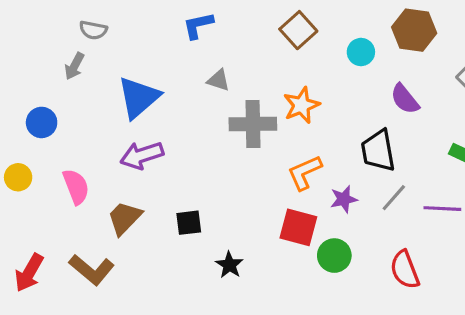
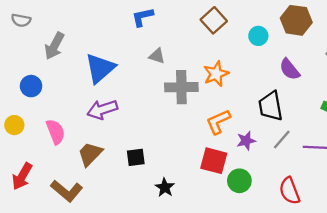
gray semicircle: (93, 30) -> (21, 20), moved
gray arrow: (74, 66) -> (54, 46), size x1.4
red arrow: (29, 273) -> (22, 176), moved

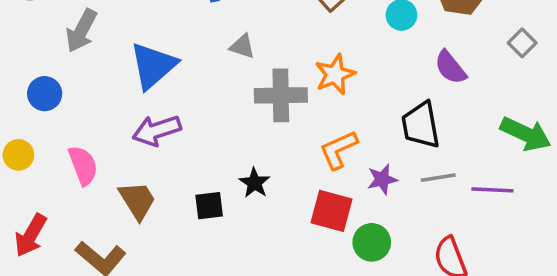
gray line: (282, 140) -> (438, 178), turned 40
brown trapezoid: (90, 154) -> (137, 200), turned 104
black star: (165, 187) -> (255, 183), moved

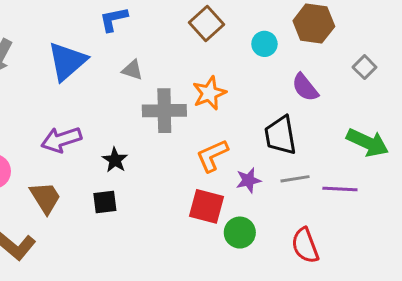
blue triangle: (153, 66) -> (67, 61), moved
black star: (255, 183) -> (115, 160), moved

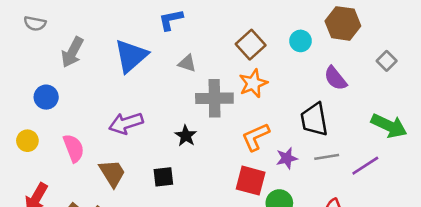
brown square: (206, 24) -> (251, 45), moved
black star: (115, 160) -> (186, 136), moved
purple line: (340, 189) -> (365, 166), turned -36

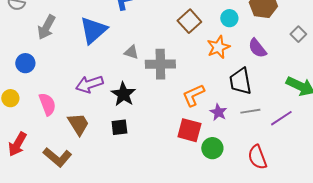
gray triangle: (187, 63) -> (131, 52), moved
orange star: (253, 83) -> (218, 47), moved
black star: (186, 136) -> (123, 94), moved, size x1.4
purple star: (287, 158) -> (218, 112), turned -30

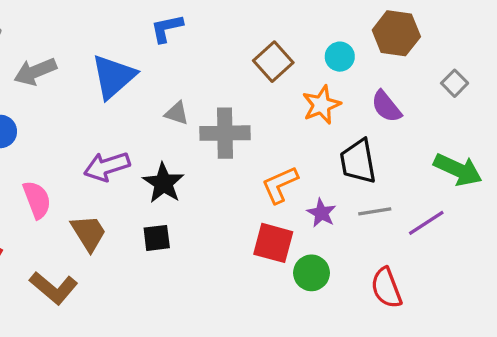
gray arrow: (46, 27) -> (35, 72), turned 40

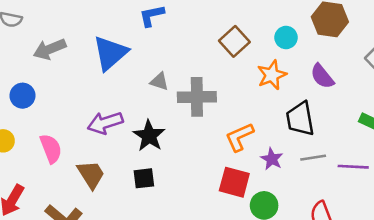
purple line: (426, 223) -> (353, 167), turned 36

